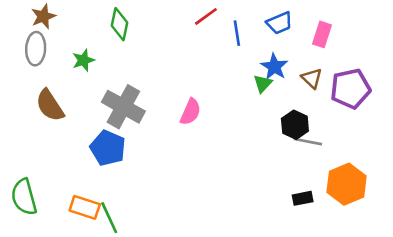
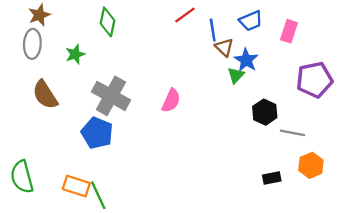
brown triangle: (312, 78) -> (224, 47), moved
gray line: (308, 142) -> (292, 133), moved
orange hexagon: (347, 184) -> (311, 165), size x0.7

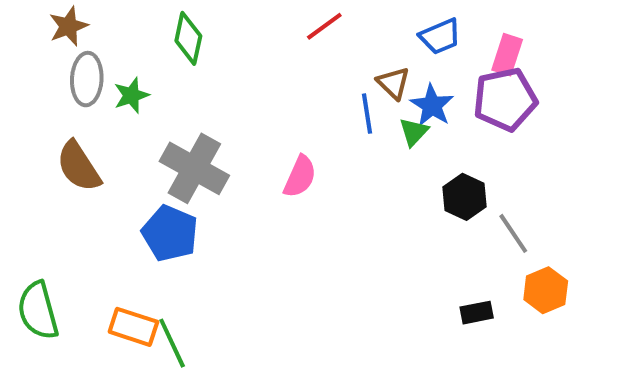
blue line: (213, 30) -> (367, 114), moved
gray ellipse: (32, 44) -> (87, 79), moved
purple pentagon: (314, 80) -> (505, 99), moved
gray line: (292, 133) -> (513, 233), turned 45

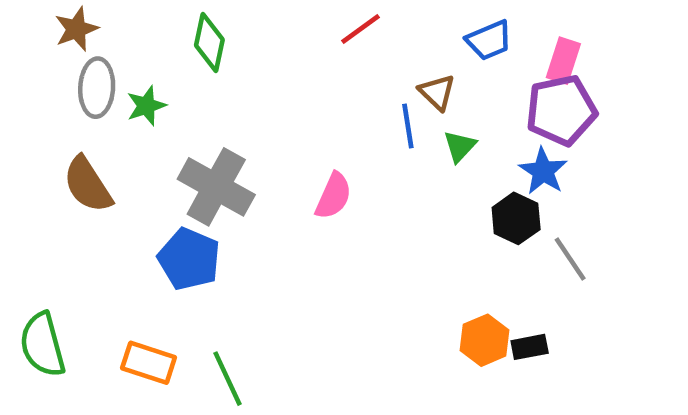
blue star: (432, 105) -> (543, 171), moved
orange hexagon: (546, 290) -> (485, 340), moved
green line: (172, 343) -> (227, 379), moved

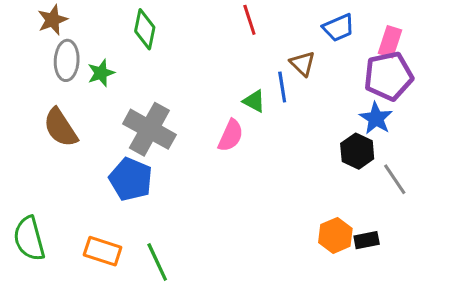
red line: (360, 29) -> (249, 20), turned -72
green triangle: (460, 146) -> (254, 101), moved, turned -45

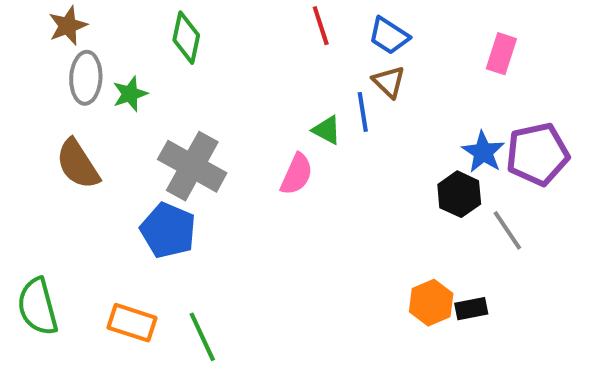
blue trapezoid: (338, 28) -> (389, 36), moved, turned 56
purple pentagon: (388, 76) -> (537, 154), moved

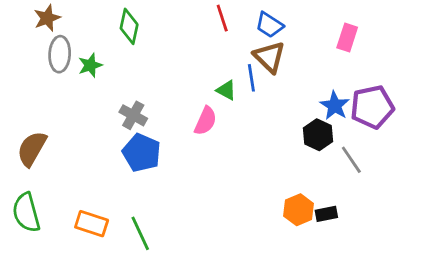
brown triangle: (389, 82) -> (269, 57), size x1.4
brown semicircle: (78, 164) -> (32, 149), moved, turned 63
gray cross: (192, 166) -> (133, 115), size x0.6
blue pentagon: (168, 230) -> (142, 153), moved

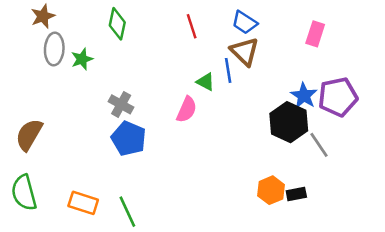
red line: (222, 18) -> (192, 26), moved
black hexagon: (318, 135) -> (289, 122), size x1.4

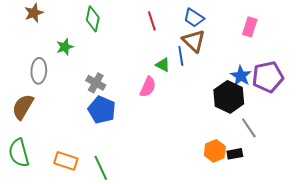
gray ellipse: (54, 49) -> (39, 71), moved
gray line: (319, 145) -> (249, 128), moved

